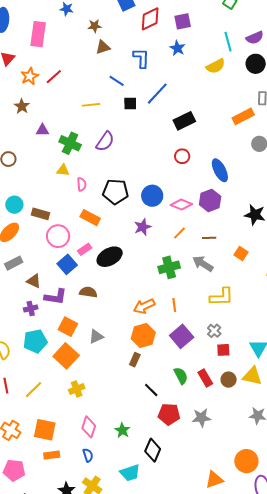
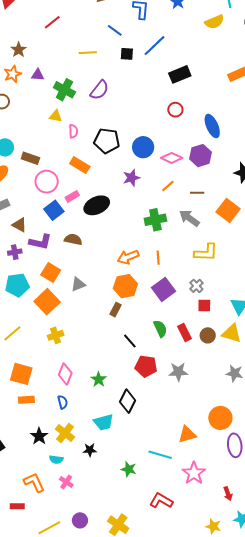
orange star: (30, 76) -> (13, 74), moved
orange square: (241, 253) -> (228, 210), size x1.6

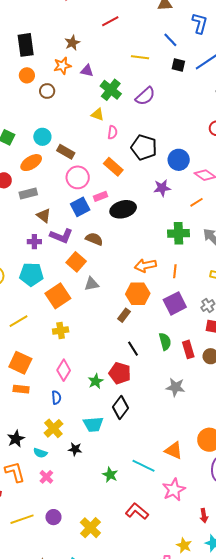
orange square: (51, 273) -> (76, 262), moved
red pentagon: (146, 366) -> (120, 373), moved
orange triangle: (187, 434) -> (174, 450), turned 30
black star: (39, 436) -> (16, 439), moved

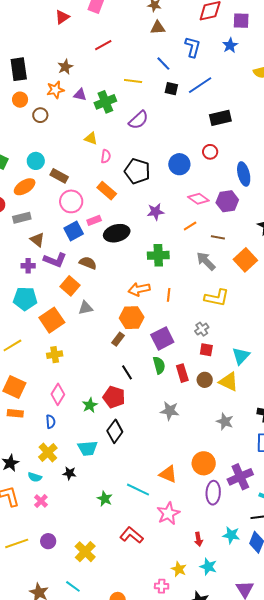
green cross: (111, 90) -> (105, 102), moved, turned 30
blue circle: (179, 160) -> (179, 164), moved
green cross: (179, 233) -> (158, 255), moved
purple square: (175, 303) -> (162, 338), moved

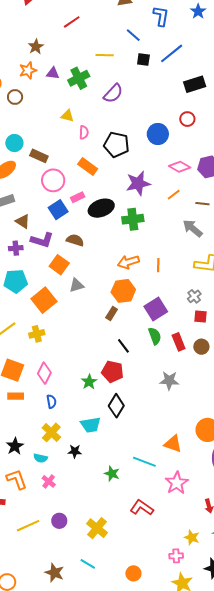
purple star: (156, 212) -> (138, 183), size x1.4
green cross: (158, 255) -> (133, 219), moved
yellow cross: (55, 355) -> (37, 334), moved
pink diamond: (58, 394) -> (44, 373), moved

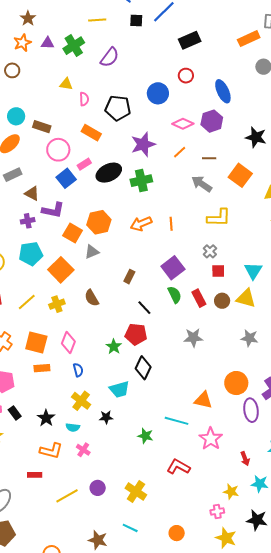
brown semicircle: (75, 240) -> (92, 298), moved, turned -132
orange hexagon: (123, 291) -> (99, 222), moved
orange L-shape: (17, 479) -> (51, 451), turned 130

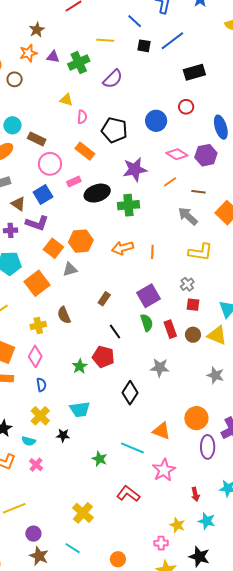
blue square: (66, 178) -> (43, 194), moved
yellow cross: (57, 304) -> (38, 325), moved
black diamond: (143, 368) -> (130, 393), moved
purple circle: (98, 488) -> (33, 534), moved

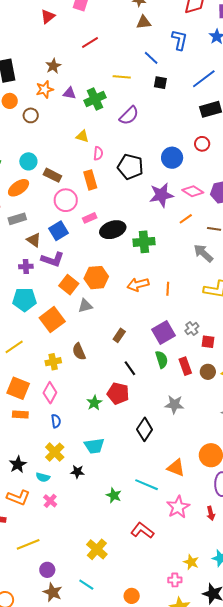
blue line: (172, 41) -> (204, 79), moved
orange rectangle: (85, 151) -> (90, 180), moved, turned 36
purple star: (135, 169) -> (161, 195), moved
gray cross: (187, 284) -> (192, 329), moved
red arrow: (195, 494) -> (211, 513), moved

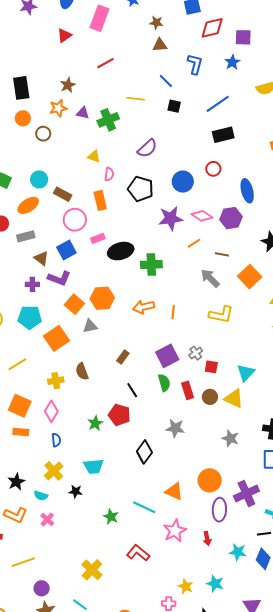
purple semicircle: (129, 115) -> (147, 148), moved

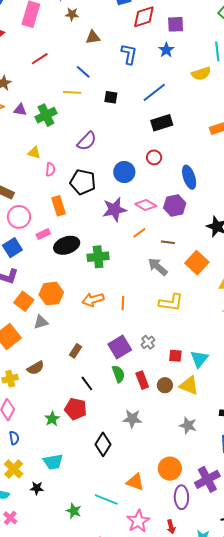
brown star: (156, 23) -> (72, 14), moved
blue line: (166, 81) -> (83, 72), moved
orange rectangle: (100, 200) -> (59, 206), moved
red square: (211, 367) -> (175, 356), moved
brown semicircle: (82, 371) -> (36, 368), turned -96

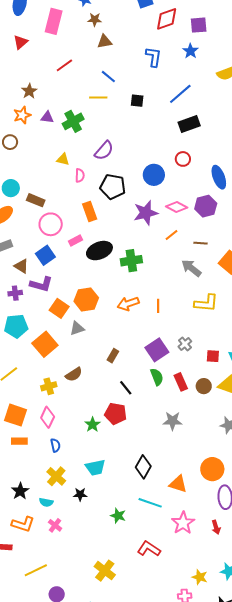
brown triangle: (93, 37) -> (105, 42), moved
purple semicircle: (87, 141) -> (104, 151), moved
black diamond: (103, 444) -> (143, 467), moved

